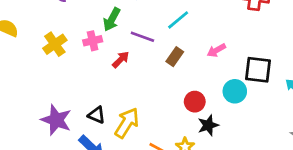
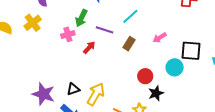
yellow cross: (55, 44) -> (33, 23), moved
black triangle: (97, 115) -> (73, 89), turned -40

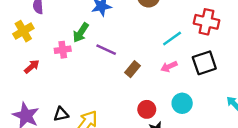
cyan line: (130, 16) -> (172, 39), moved
red arrow: (89, 47) -> (32, 67), moved
black square: (191, 51) -> (204, 63), moved, turned -30

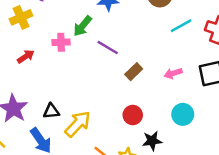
cyan line: (172, 39) -> (181, 26), moved
red circle: (147, 109) -> (133, 115), moved

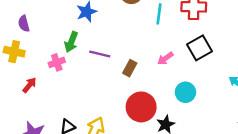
yellow cross: (21, 17) -> (14, 52), turned -36
cyan line: (181, 26) -> (159, 14), turned -36
red circle: (133, 115) -> (141, 107), size x1.6

